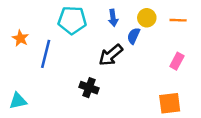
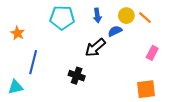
orange line: (178, 20) -> (145, 18), moved, turned 40
blue semicircle: (134, 36) -> (115, 31), turned 40
blue line: (46, 54) -> (33, 62), moved

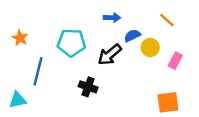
blue arrow: (97, 16) -> (112, 18), turned -80
yellow circle: (126, 16) -> (150, 47), moved
cyan pentagon: (62, 18) -> (71, 43), moved

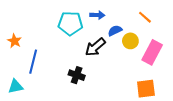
orange star: (20, 38) -> (14, 41), moved
cyan pentagon: (71, 43) -> (70, 23), moved
pink rectangle: (175, 61) -> (152, 52), size x1.6

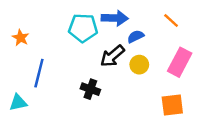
blue arrow: (97, 15) -> (115, 18), size x1.5
orange star: (14, 41) -> (21, 38), moved
yellow circle: (130, 41) -> (139, 65), moved

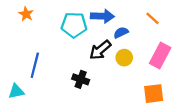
orange star: (21, 38) -> (26, 14), moved

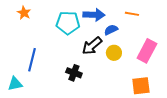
orange line: (153, 18) -> (132, 14), moved, turned -32

